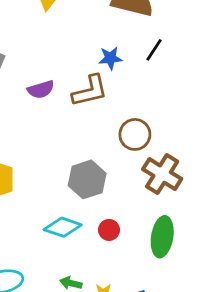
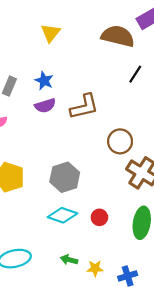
blue star: (110, 58) -> (44, 81), moved, turned 30
gray hexagon: (87, 179) -> (65, 177), moved

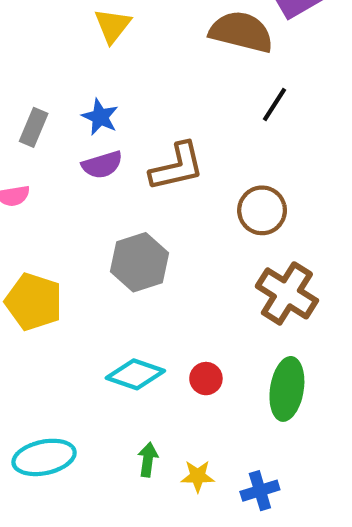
brown circle: (120, 141) -> (262, 210), moved
gray hexagon: (65, 177) -> (140, 262), moved
green arrow: (69, 260) -> (148, 460), turned 84

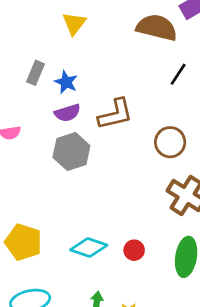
gray rectangle: (34, 127) -> (35, 73), moved
gray hexagon: (140, 262) -> (71, 151), moved
yellow pentagon: (34, 302) -> (23, 242), moved

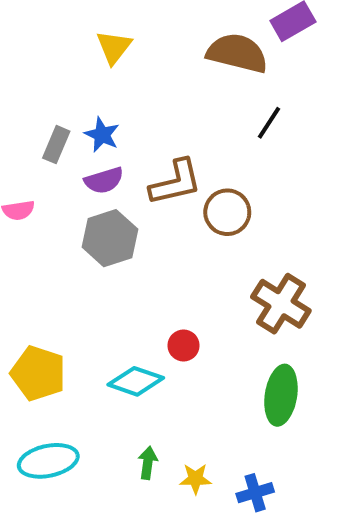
gray rectangle: (35, 73) -> (56, 145), moved
brown circle: (170, 142) -> (227, 212), moved
red circle: (134, 250) -> (184, 345), moved

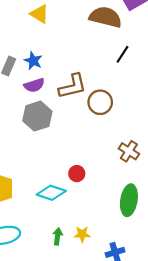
yellow triangle: (114, 47) -> (40, 14), turned -36
brown cross: (281, 304) -> (129, 151), size x0.7
yellow star: (195, 479) -> (82, 234), moved

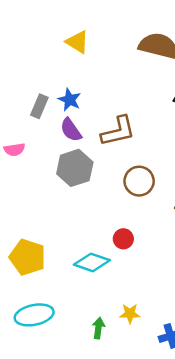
purple semicircle: (34, 85) -> (71, 130), turned 72
brown circle: (100, 102) -> (139, 181), moved
green arrow: (58, 236) -> (98, 328), moved

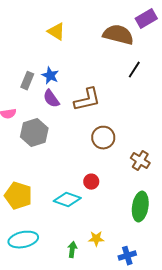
gray hexagon: (75, 168) -> (34, 133), moved

